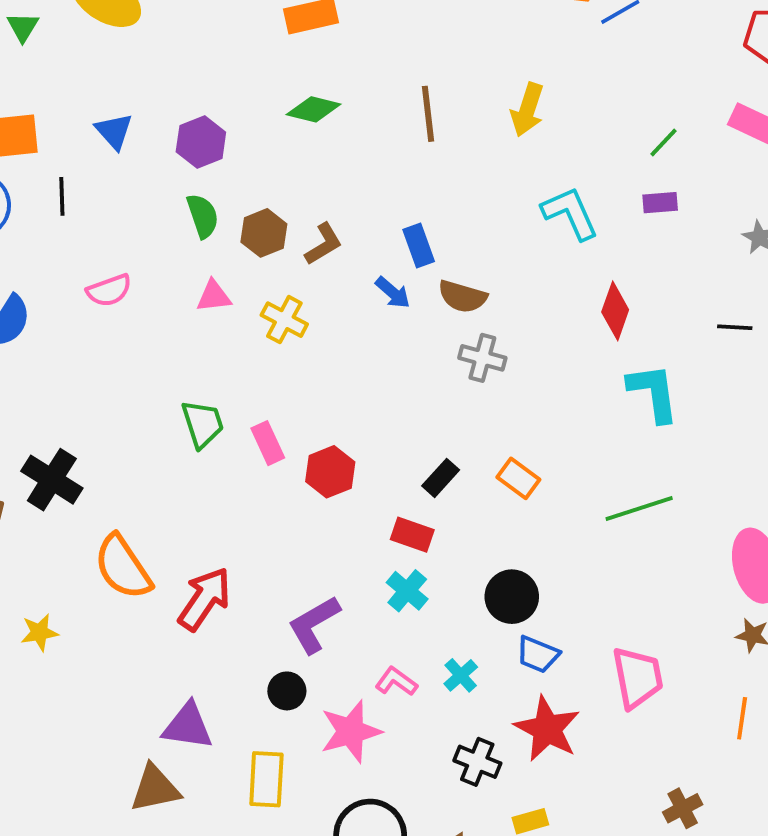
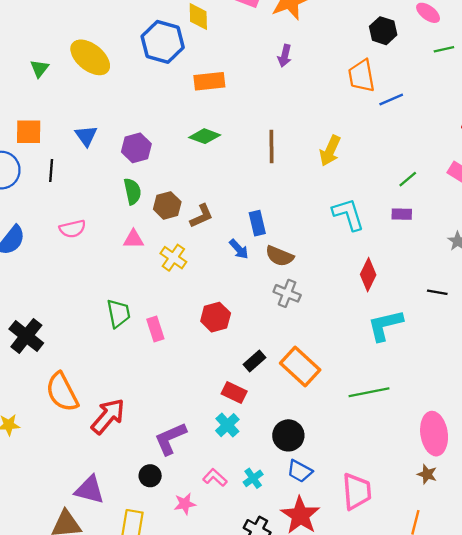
cyan L-shape: (653, 393) -> (385, 325), turned -102
red hexagon: (330, 472) -> (216, 317), moved
orange rectangle: (518, 478) -> (300, 367), size x1.6
pink star: (351, 731) -> (185, 504), size x0.6

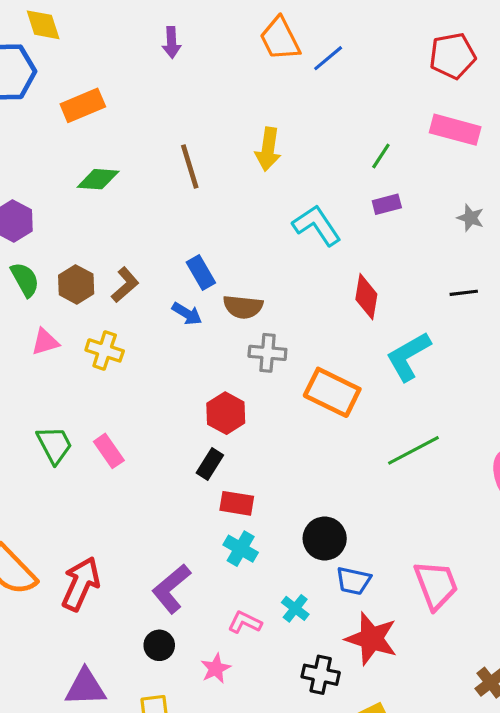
red hexagon: (216, 317) -> (226, 413), moved
black rectangle: (255, 361) -> (210, 464), moved
orange rectangle: (300, 367) -> (332, 392), moved

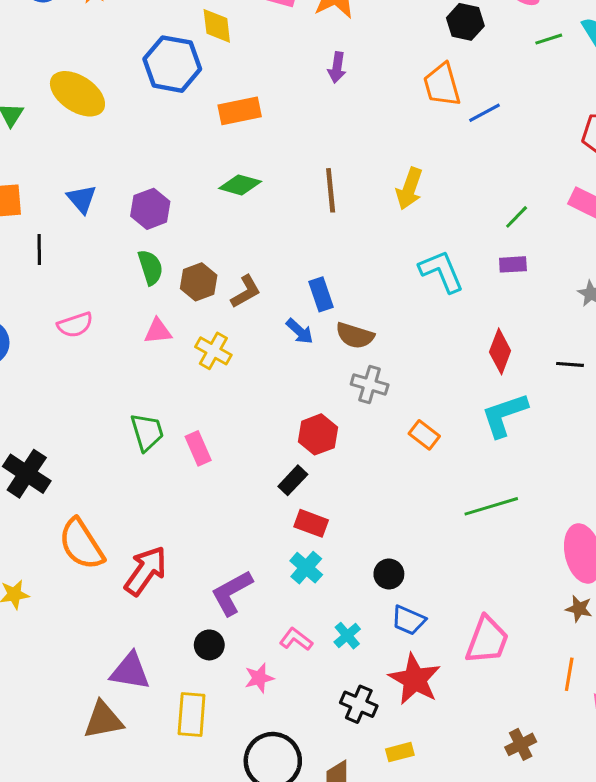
red diamond: (366, 297) -> (500, 351), moved
orange rectangle: (332, 392) -> (424, 435), size x0.6
black circle: (325, 538) -> (389, 574), size x0.7
pink trapezoid: (436, 585) -> (487, 640), turned 30

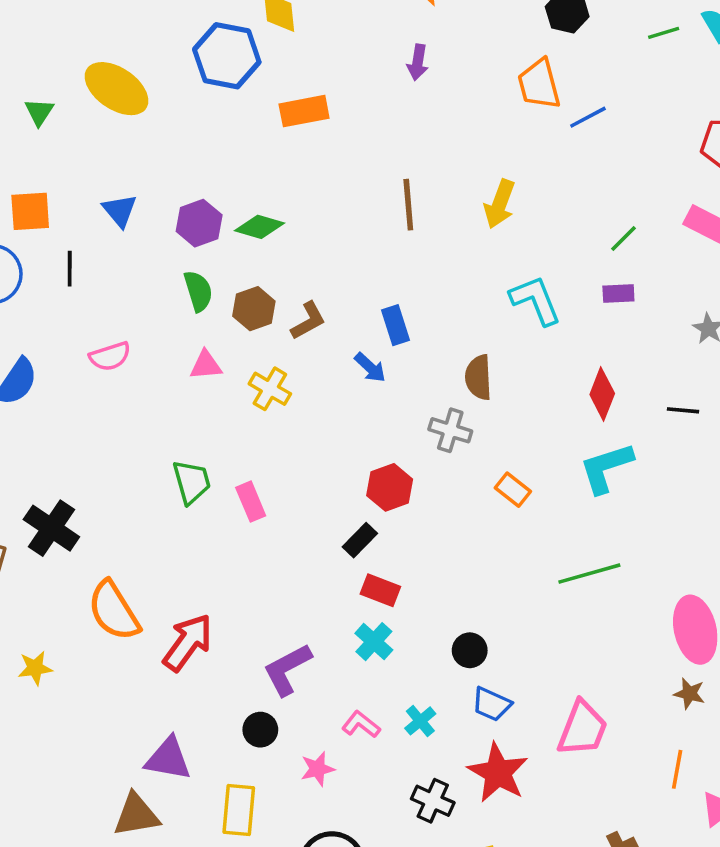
green diamond: (240, 185) -> (260, 227), moved
brown semicircle: (355, 336) -> (478, 377), moved, turned 69

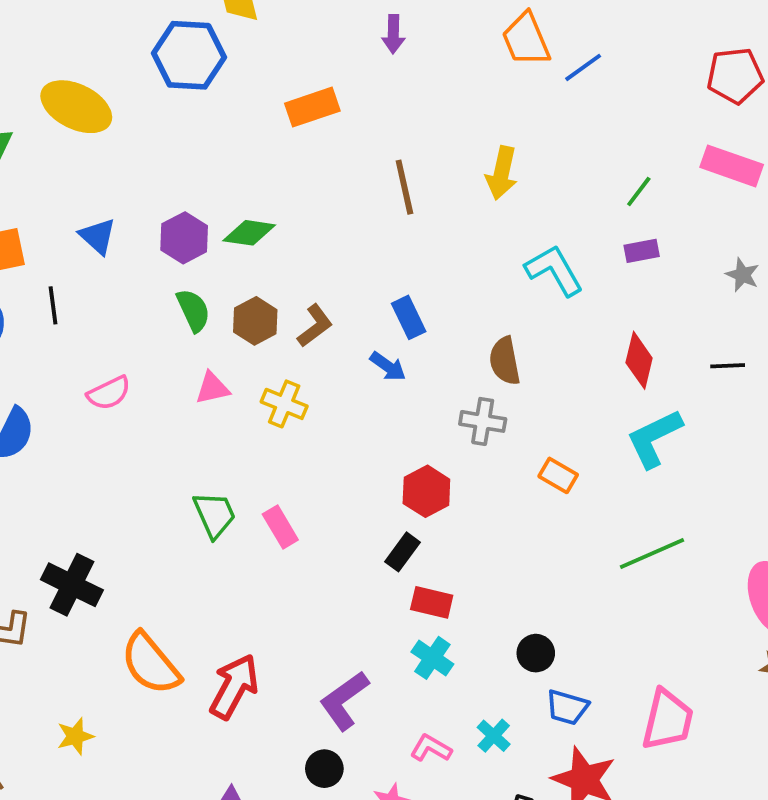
orange rectangle: (304, 111) -> (312, 107), moved

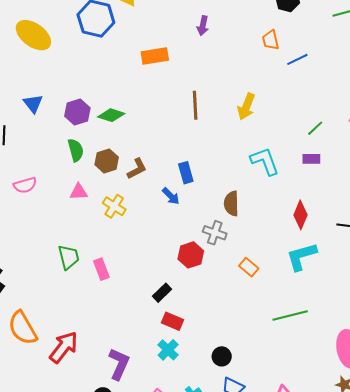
orange trapezoid: (526, 39) -> (271, 40), size x0.7
red hexagon: (426, 491) -> (191, 255), moved
purple L-shape: (344, 701) -> (119, 364), turned 140

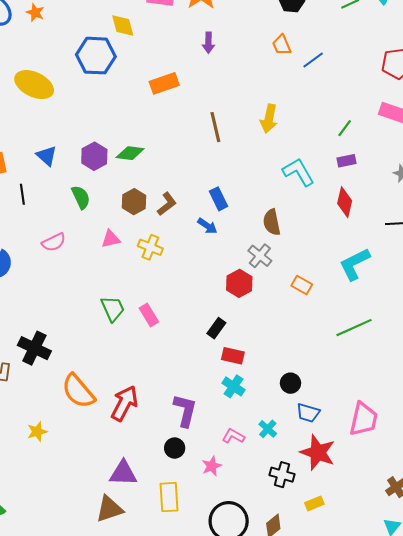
green semicircle: (76, 150) -> (81, 197), moved
red diamond: (300, 215) -> (345, 202), moved
gray cross: (215, 233) -> (260, 256), turned 30

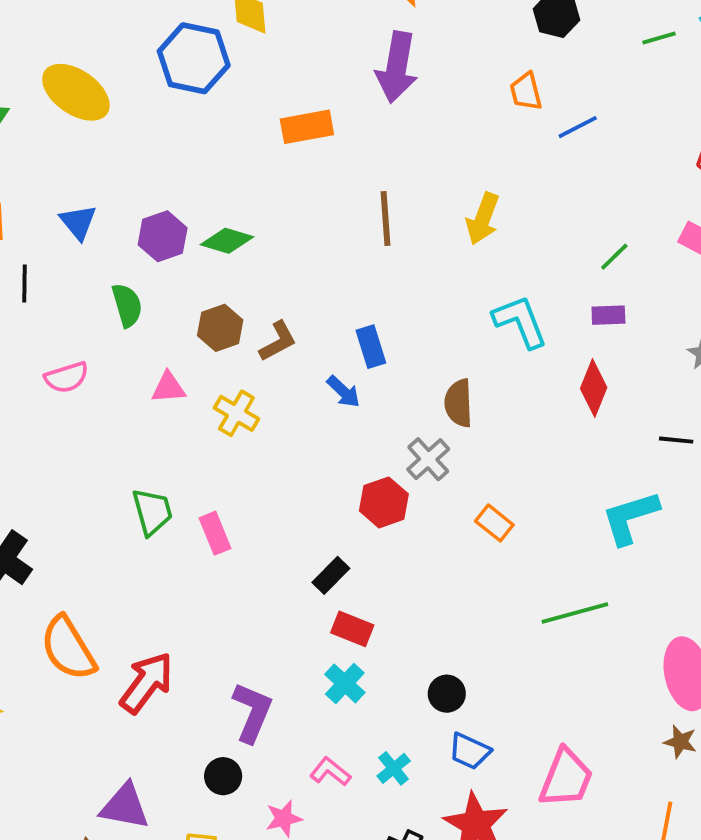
purple arrow: (208, 43) -> (397, 67), size x1.8
cyan L-shape: (355, 264) -> (630, 517), moved

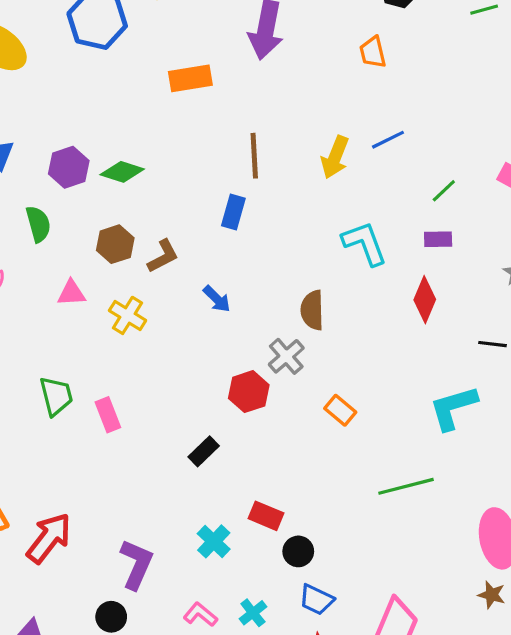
blue line: (578, 127) -> (388, 140), moved
blue rectangle: (371, 347) -> (233, 212), moved, turned 32
red rectangle: (352, 629) -> (266, 516), moved

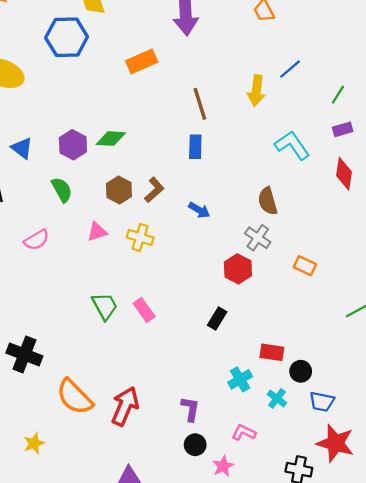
cyan cross: (214, 541) -> (240, 379), turned 30
purple L-shape: (136, 564) -> (190, 409), size x0.7
cyan cross: (253, 613) -> (277, 398), moved
black circle: (111, 617) -> (195, 445), moved

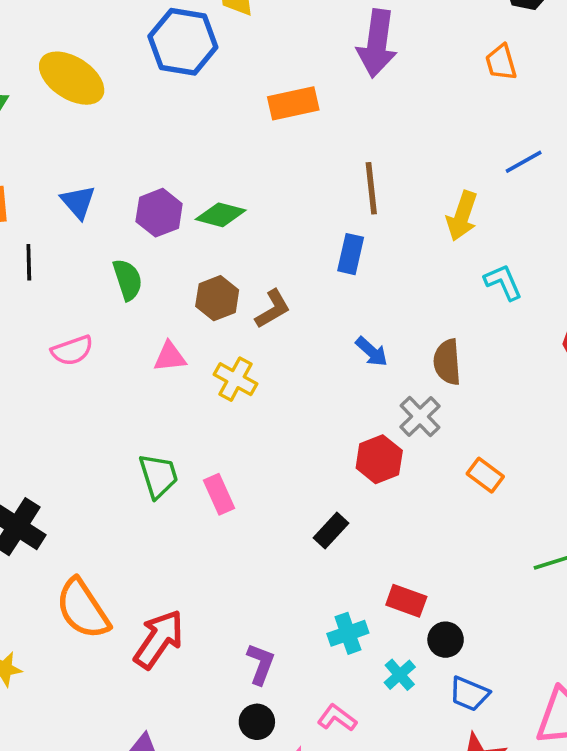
yellow arrow: (256, 91) -> (462, 216), moved
cyan L-shape: (292, 145) -> (503, 282), size x0.7
blue arrow: (199, 210) -> (372, 352), moved

